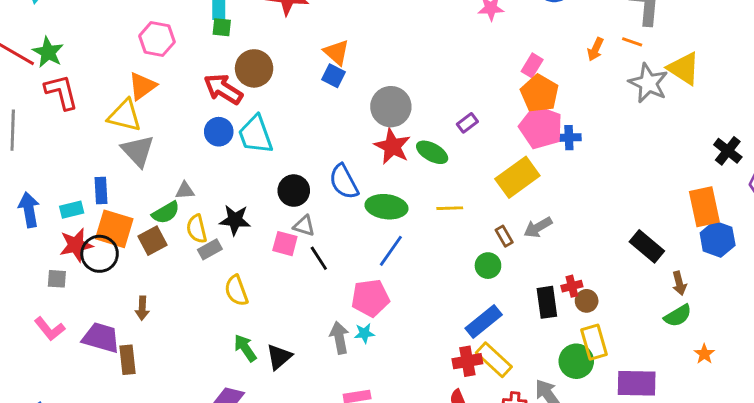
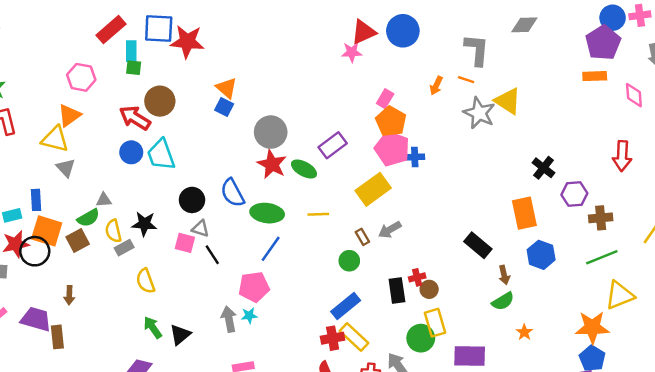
purple rectangle: (467, 123) -> (333, 145), size x1.6
gray triangle: (138, 151) -> (66, 168), size x0.7
blue hexagon: (718, 239) -> (541, 255), moved

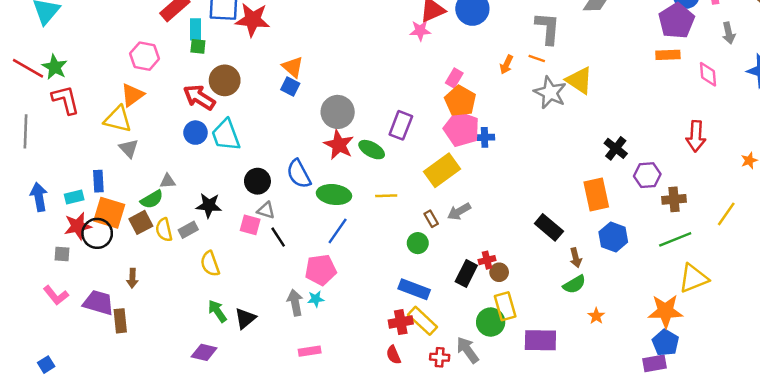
purple rectangle: (333, 145) -> (401, 125), turned -32
yellow semicircle: (113, 231) -> (164, 230), moved
black rectangle: (397, 291) -> (466, 273), turned 35
blue rectangle: (346, 306) -> (414, 289), turned 60

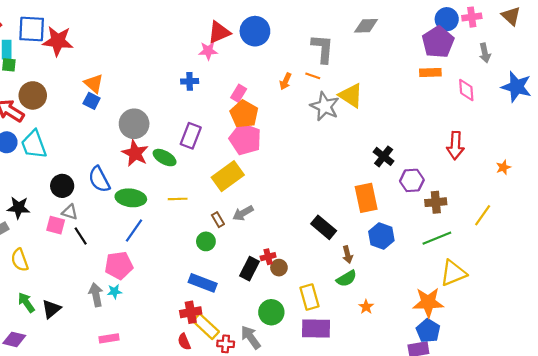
blue cross: (485, 137) -> (190, 81), moved
yellow rectangle: (505, 306) -> (309, 297), moved
yellow rectangle: (423, 321) -> (206, 326), moved

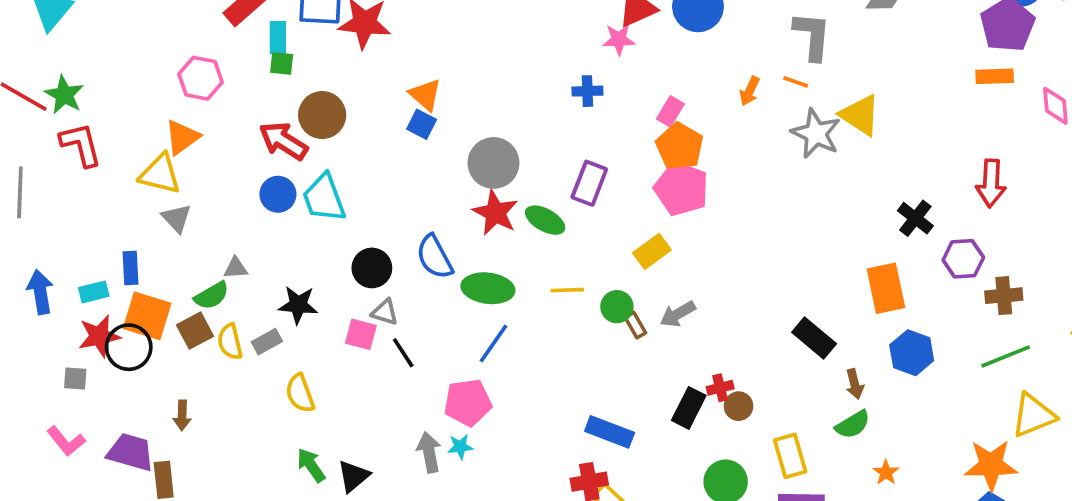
red arrow: (455, 146) -> (991, 183), moved
yellow rectangle: (228, 176) -> (652, 251), size x0.7
green circle: (206, 241) -> (617, 307), moved

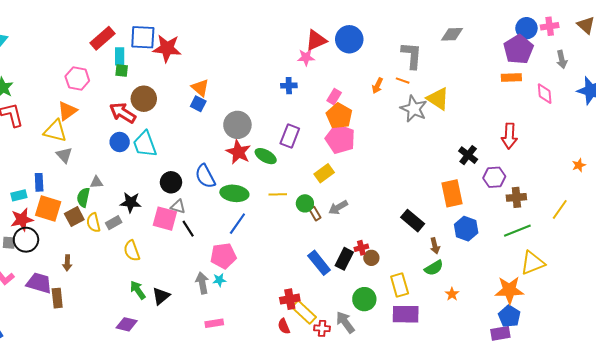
green semicircle: (212, 296) -> (83, 197), turned 132
pink square: (361, 334) -> (165, 219), size x1.4
black circle: (129, 347) -> (26, 240), moved
blue rectangle: (610, 432) -> (319, 263), moved, turned 30

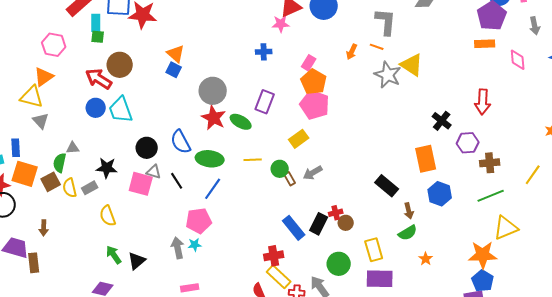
black line: (188, 229) -> (177, 181), moved
red cross: (290, 299) -> (274, 256), moved

